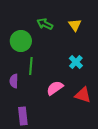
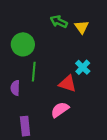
green arrow: (45, 24) -> (59, 22), moved
pink semicircle: (55, 88) -> (60, 110), moved
red triangle: (83, 95) -> (67, 84), moved

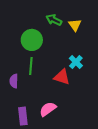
green circle: (23, 44) -> (32, 40), moved
pink semicircle: (60, 110) -> (48, 109), moved

